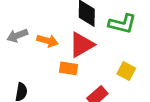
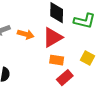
orange rectangle: (68, 68) -> (57, 60), moved

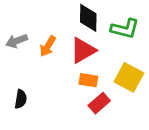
orange arrow: (26, 34) -> (48, 46), turned 105
yellow square: (88, 58) -> (129, 77), size x1.5

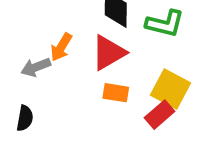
gray arrow: (17, 41) -> (36, 67), moved
red rectangle: (99, 103) -> (159, 115), moved

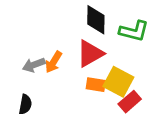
orange arrow: (61, 47) -> (54, 62), moved
yellow square: (170, 89) -> (118, 82), moved

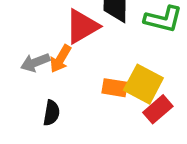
red triangle: (90, 54) -> (82, 26), moved
black semicircle: (25, 104) -> (51, 113), moved

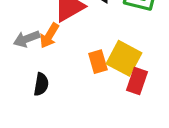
orange rectangle: (115, 88) -> (98, 62), turned 65
red rectangle: (158, 109) -> (137, 81), turned -30

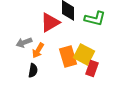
orange arrow: (49, 36) -> (38, 50), moved
orange rectangle: (98, 62) -> (68, 56), size x1.5

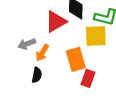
yellow square: (84, 54) -> (96, 36), moved, turned -30
red rectangle: (92, 68) -> (88, 78), moved

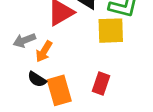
orange rectangle: (76, 59) -> (59, 90), moved
black semicircle: (37, 75) -> (37, 79), turned 112

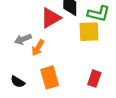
black semicircle: (37, 79) -> (18, 82), moved
red rectangle: (101, 83) -> (94, 79), moved

